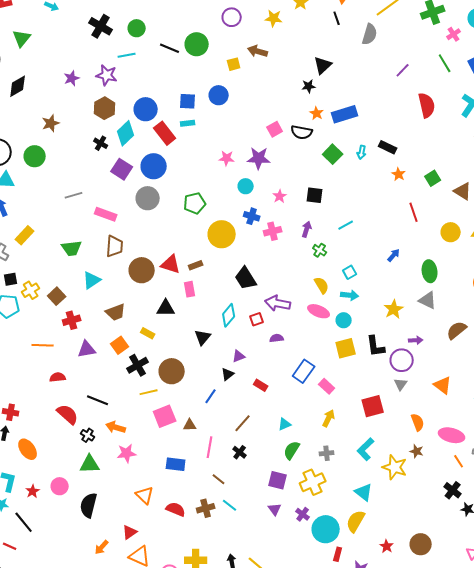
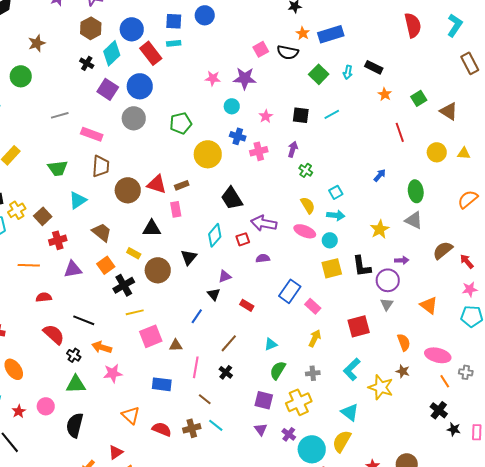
cyan line: (346, 225) -> (332, 114), moved
brown trapezoid: (116, 312) -> (102, 232), turned -120
brown circle: (172, 371) -> (158, 270), moved
black triangle: (228, 374) -> (214, 294), turned -32

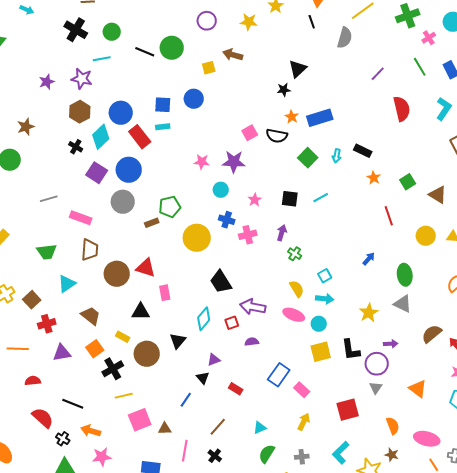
brown rectangle: (182, 185) -> (152, 223), moved

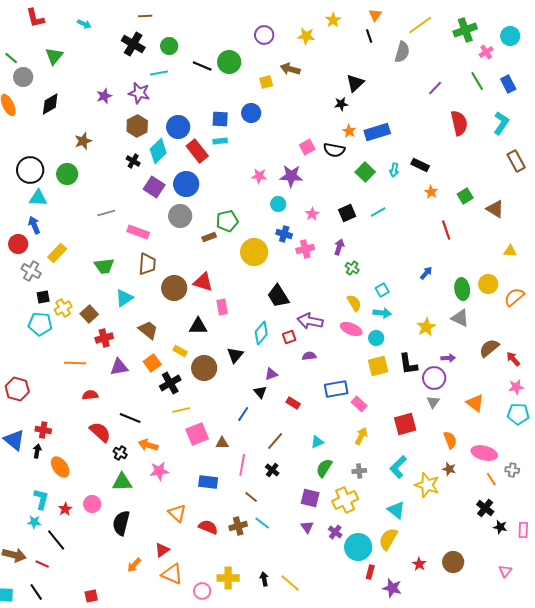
black square: (290, 199) -> (347, 213), turned -30
yellow circle: (426, 236) -> (488, 284), moved
blue rectangle: (279, 375) -> (336, 389), turned 45

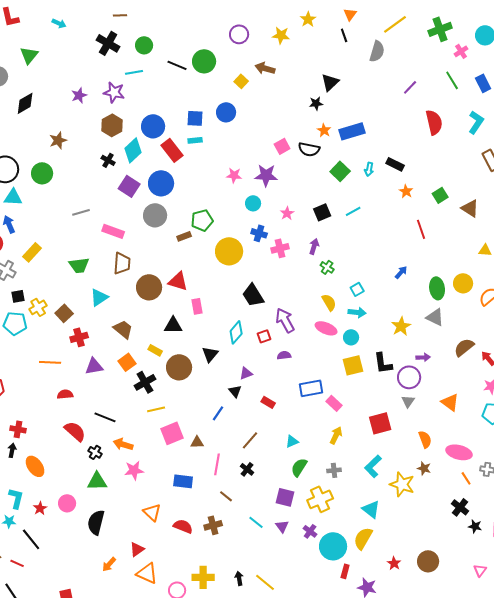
yellow square: (266, 82) -> (241, 81), turned -32
purple arrow: (310, 321) -> (285, 320), turned 50
cyan line: (262, 523) -> (256, 522), moved

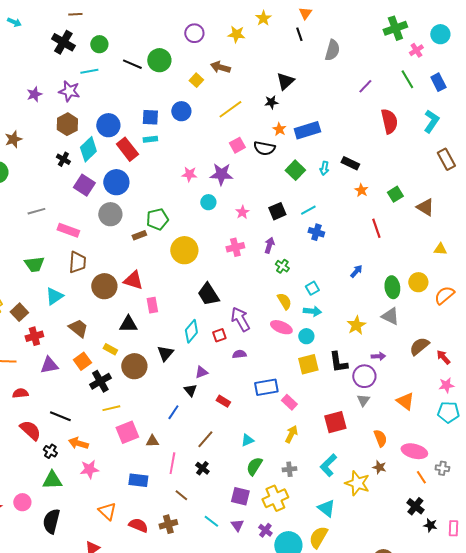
yellow line: (395, 24) -> (230, 109), moved
blue cross: (259, 233) -> (316, 232), moved

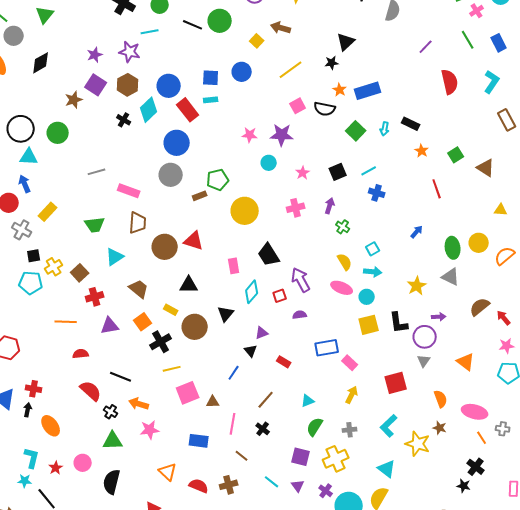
purple square: (84, 185) -> (96, 85), moved
pink rectangle: (152, 305) -> (234, 266), moved
black star: (430, 525) -> (464, 486), moved

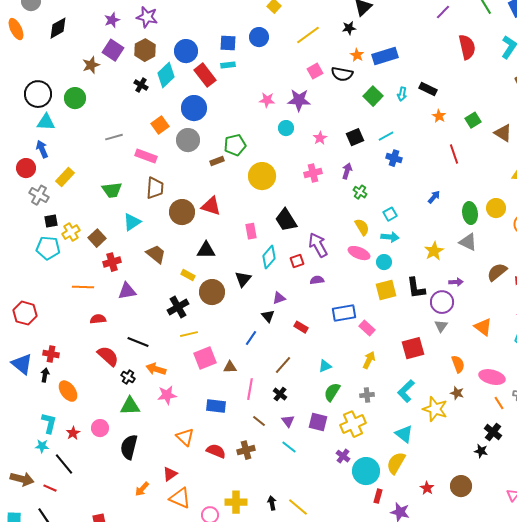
orange square: (143, 322) -> (160, 125), moved
purple triangle: (298, 486) -> (288, 421), moved

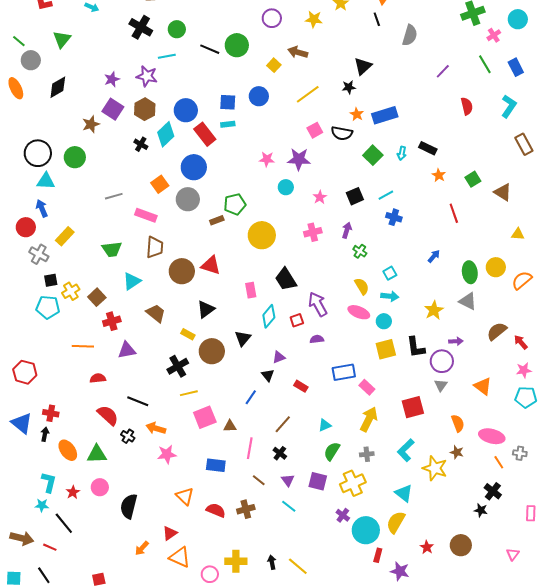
red semicircle: (467, 47) -> (467, 106), size x0.7
black triangle: (206, 250) -> (206, 309), turned -36
yellow arrow: (369, 360) -> (369, 419), size x1.4
green triangle: (130, 406) -> (97, 454), moved

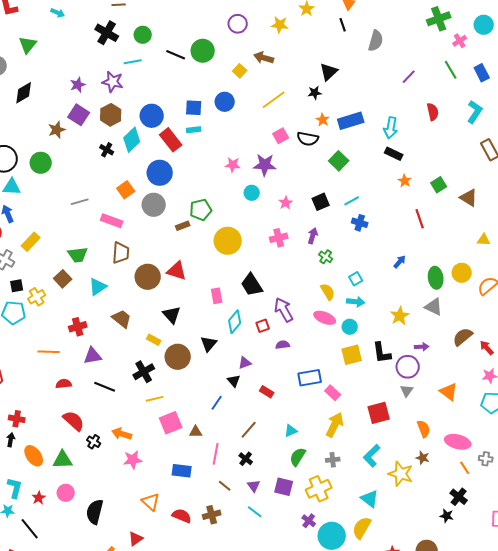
cyan arrow: (402, 153) -> (391, 128), moved, size x1.5
brown square: (97, 297) -> (63, 279), moved
black triangle: (206, 309) -> (172, 315), turned -36
black line: (138, 401) -> (105, 387), moved

